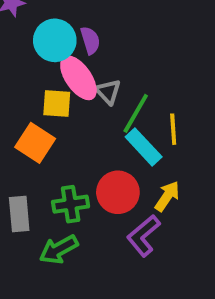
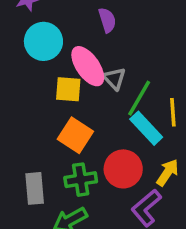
cyan circle: (55, 40) -> (43, 41), moved
purple semicircle: (90, 40) -> (107, 20), moved
orange square: (35, 143) -> (75, 135), moved

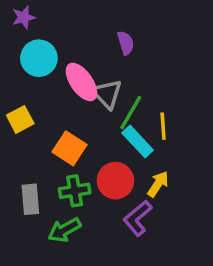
purple semicircle: (107, 20) -> (126, 43), moved
gray triangle: (114, 79) -> (107, 94), size x1.4
yellow square: (68, 89) -> (20, 119), moved, turned -32

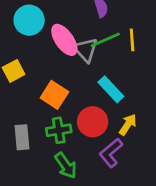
green line: (131, 113) -> (105, 40), moved, turned 36
yellow line: (163, 126) -> (132, 40), moved
green arrow: (64, 230) -> (66, 165), moved, turned -96

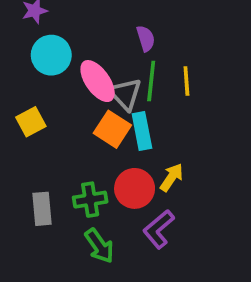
green line: (105, 40) -> (151, 81), turned -60
cyan rectangle: (111, 89) -> (142, 131), moved, turned 32
orange square: (54, 95) -> (112, 129), moved
yellow arrow: (128, 125) -> (172, 177), moved

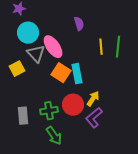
green line: (151, 81) -> (118, 47), moved
gray triangle: (125, 94) -> (36, 54), moved
purple L-shape: (159, 229) -> (94, 118), moved

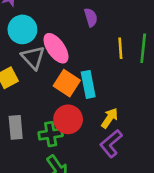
red circle: (73, 105) -> (68, 119), moved
gray rectangle: (23, 116) -> (16, 127), moved

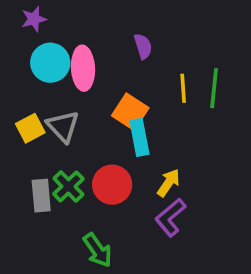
pink ellipse: (56, 48) -> (83, 68), moved, turned 32
gray triangle: (33, 58) -> (63, 126), moved
orange square: (67, 83) -> (130, 112), moved
green cross: (51, 134) -> (68, 186), moved, turned -35

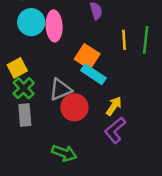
gray triangle: (63, 126) -> (60, 90), moved, turned 50
cyan rectangle: (139, 137) -> (94, 74), turned -45
green cross: (68, 186) -> (24, 88), moved
green arrow: (98, 250) -> (64, 153), turned -35

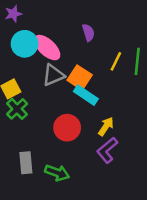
pink ellipse: (54, 26) -> (47, 48), turned -44
yellow line: (124, 40) -> (116, 61), turned 30
gray triangle: (60, 90) -> (53, 75), moved
gray rectangle: (25, 115) -> (26, 163), moved

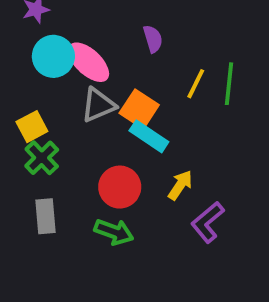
purple L-shape: (107, 150) -> (207, 222), moved
gray rectangle: (26, 163) -> (46, 216), moved
green arrow: (57, 173) -> (114, 232), moved

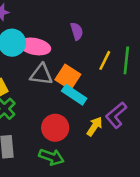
pink ellipse: (89, 62) -> (35, 46), turned -32
gray triangle: (98, 105) -> (41, 74), turned 30
purple L-shape: (207, 222) -> (116, 115), moved

